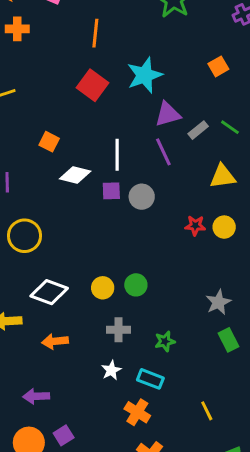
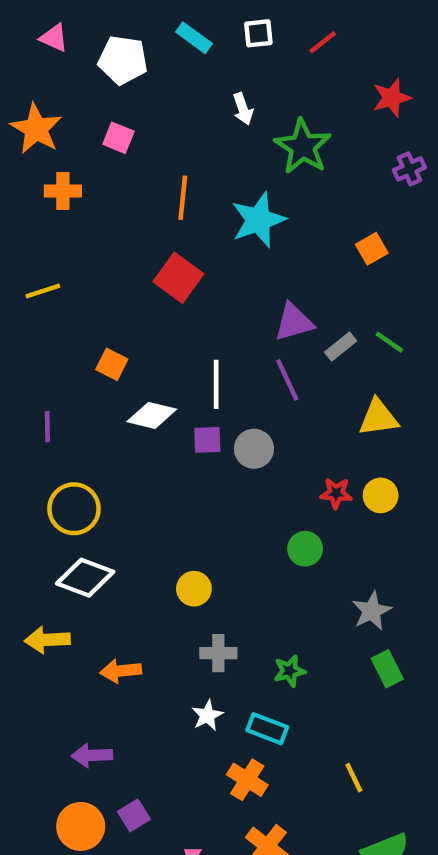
cyan star: (145, 75) -> (258, 220), moved
green circle: (136, 285) -> (305, 549), moved
white diamond: (49, 292) -> (85, 578), moved

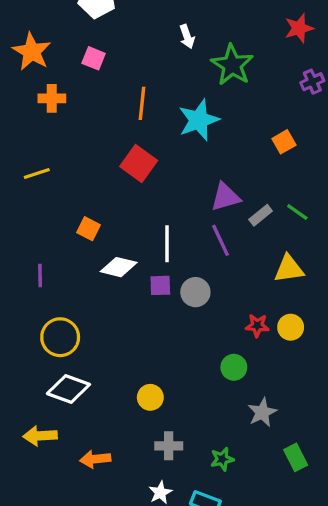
gray star: (372, 611) -> (262, 412), moved

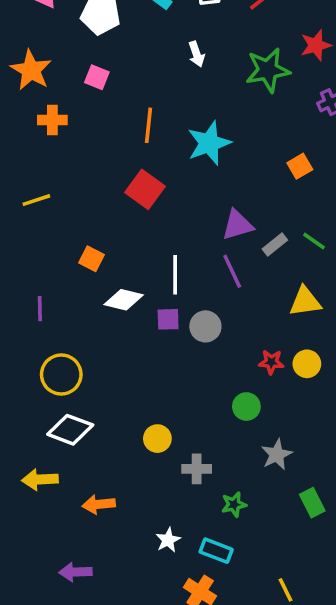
green star: (232, 65) -> (268, 70), moved, turned 30
gray cross: (169, 446) -> (197, 469), moved

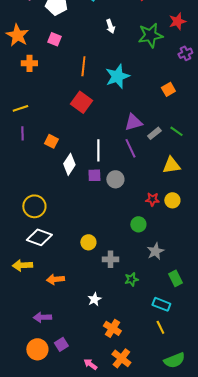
white diamond: (124, 300) -> (69, 164), turned -70
purple line: (40, 309) -> (22, 133), moved
cyan rectangle: (216, 551) -> (161, 304), moved

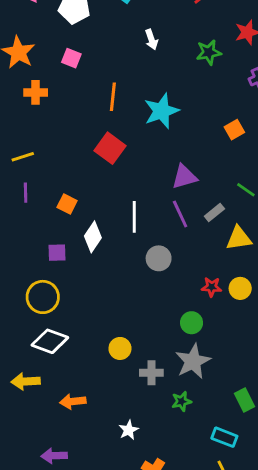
green star: (150, 35) -> (209, 52), size x0.7
gray rectangle: (154, 133) -> (214, 213), moved
purple square: (94, 175) -> (57, 253), moved
gray star: (155, 251) -> (193, 361), moved, size x1.4

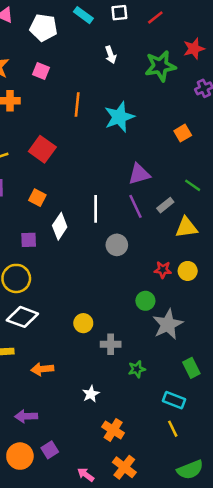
green star: (209, 52) -> (160, 66), size x1.4
red square: (110, 148) -> (42, 149), moved
gray star: (193, 361) -> (168, 324), moved

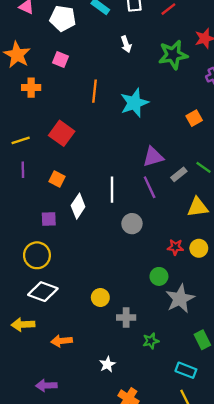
gray rectangle: (165, 205) -> (179, 174), moved

